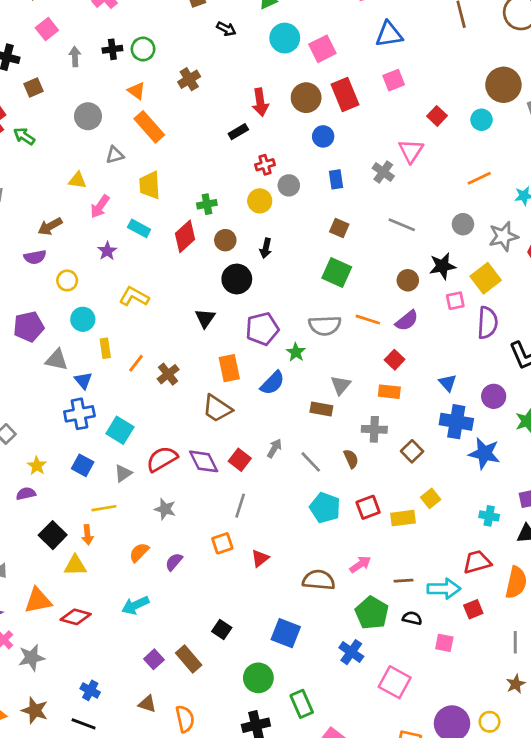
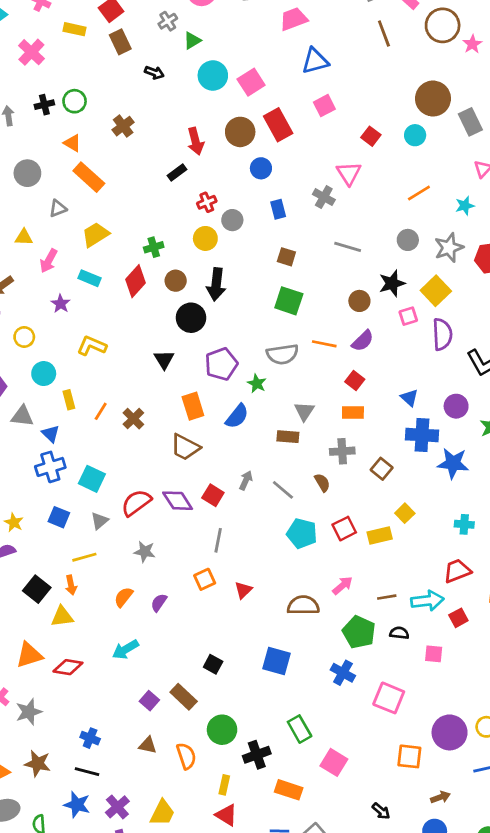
yellow trapezoid: (150, 185) -> (95, 235), turned 68
black arrow: (266, 248) -> (216, 284), size x1.6
green circle: (258, 678) -> (222, 730), moved

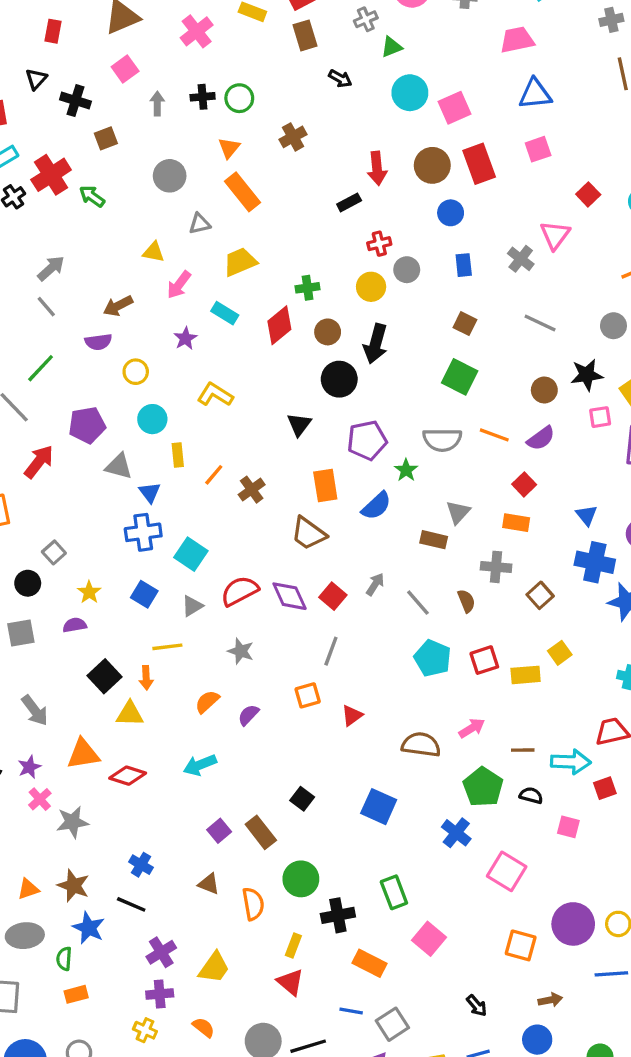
orange triangle: (72, 143) -> (229, 148), turned 30
blue star: (77, 805) -> (89, 928), moved

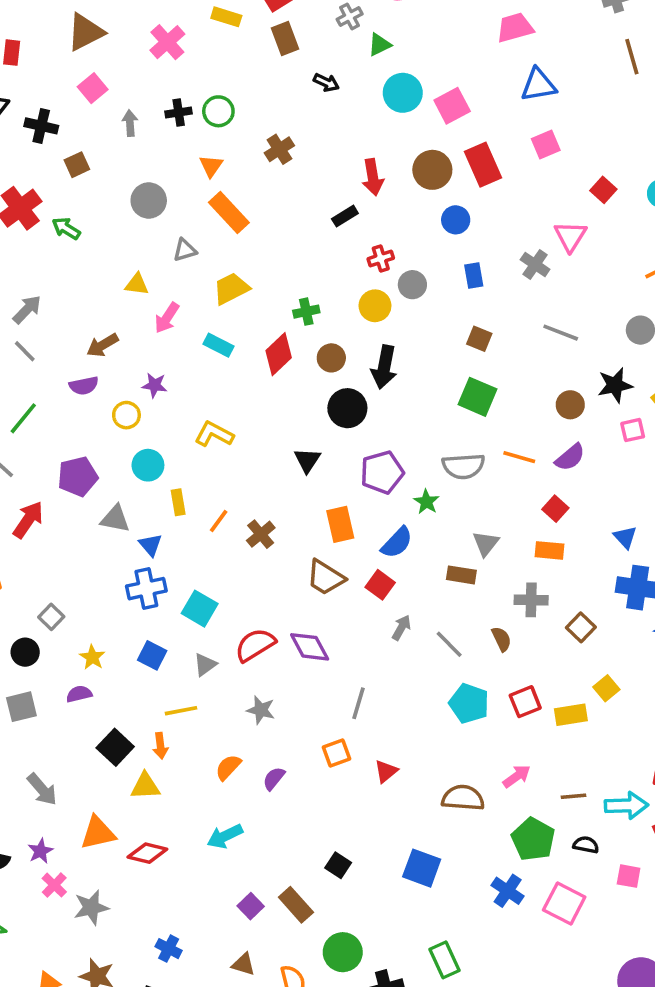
purple star: (185, 338) -> (155, 385), moved, turned -30
red square: (333, 596) -> (380, 585), moved
pink square: (507, 871) -> (564, 903), moved

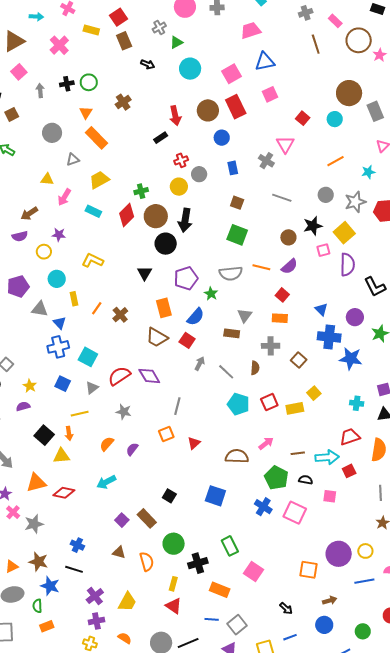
pink square: (452, 106) -> (232, 74), moved
brown circle: (331, 358) -> (156, 216), size x1.5
brown semicircle: (501, 639) -> (255, 368), turned 32

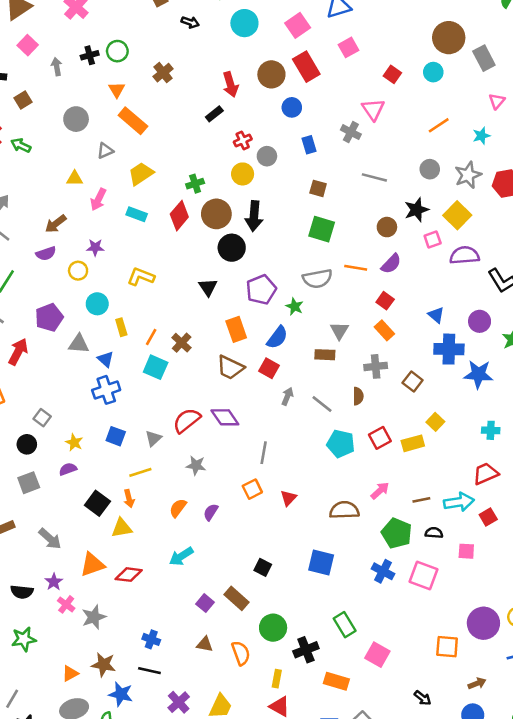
purple semicircle: (347, 265) -> (465, 255), turned -90
orange rectangle: (280, 318) -> (384, 330), turned 49
cyan square: (88, 357) -> (156, 367), moved

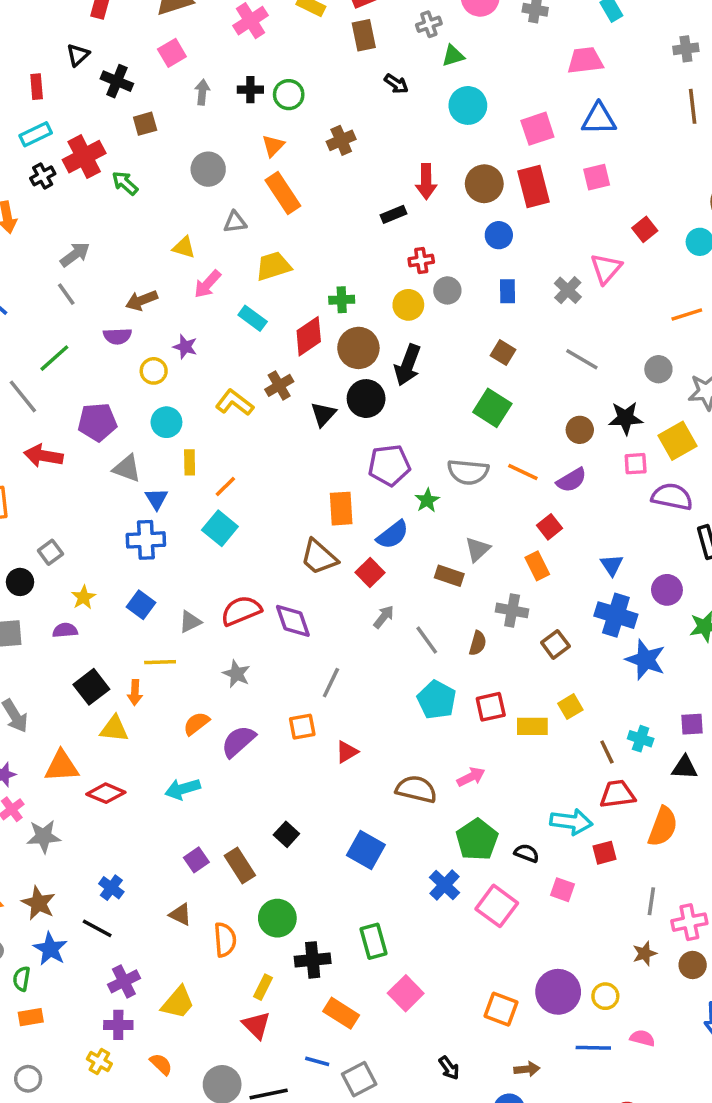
black triangle: (208, 287) -> (323, 414), moved
brown cross: (182, 343) -> (279, 385), moved
red arrow: (18, 352) -> (43, 456), turned -124
brown line: (421, 500) -> (607, 752), moved, turned 60
purple semicircle: (211, 512) -> (238, 741), size x1.5

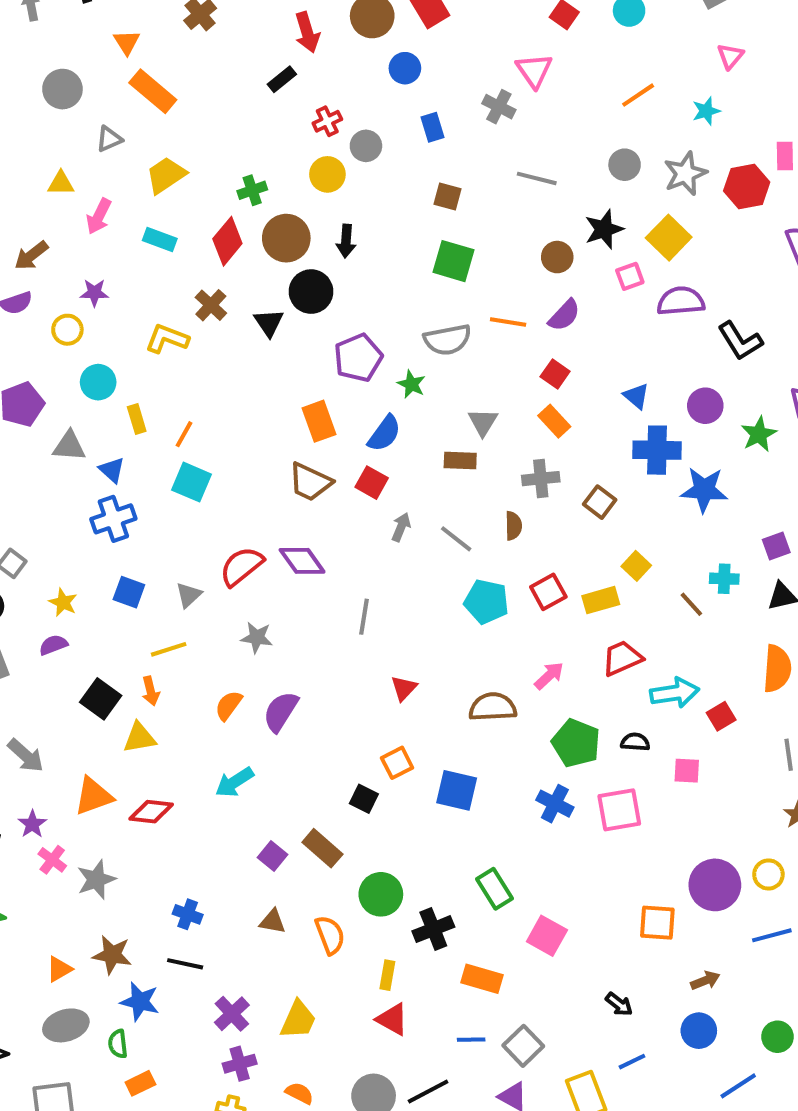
black arrow: (408, 365) -> (346, 241), size x0.7
orange square: (302, 727) -> (397, 763), moved
red trapezoid: (617, 794) -> (622, 658), moved
pink square: (497, 906) -> (619, 810), turned -30

